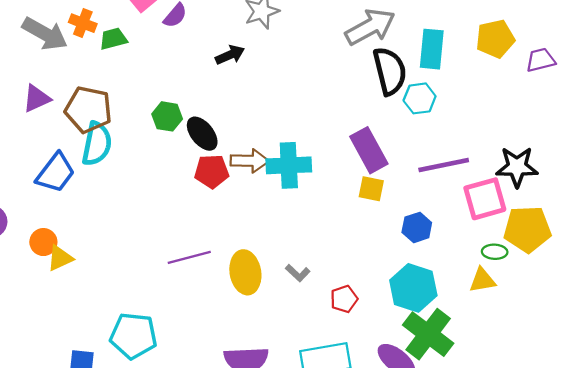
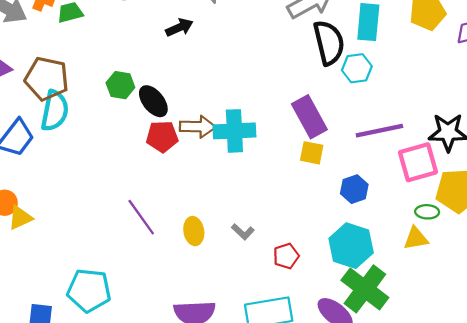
purple line: (189, 257) -> (141, 217), turned 69
yellow ellipse: (245, 272) -> (194, 231), size x0.7

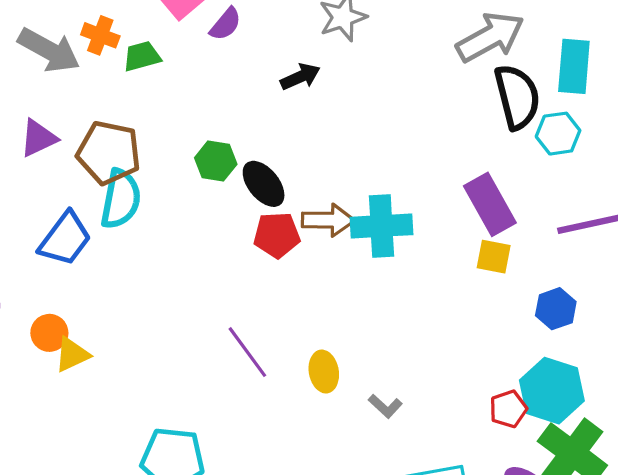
gray L-shape: (243, 232) -> (385, 406), moved
red pentagon: (286, 256) -> (508, 409), moved

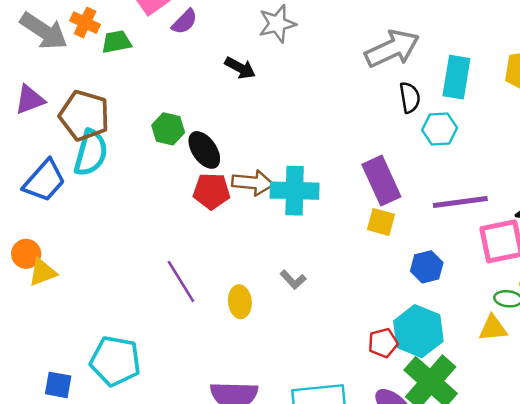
black arrow: (300, 77) -> (240, 68), turned 48
black semicircle: (517, 97) -> (410, 97), size x0.6
gray L-shape: (385, 406) -> (293, 280), moved

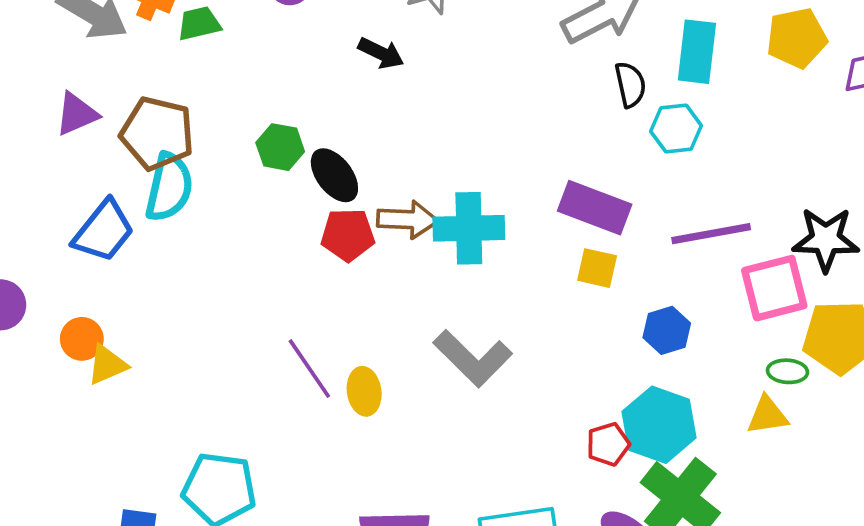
purple rectangle: (381, 181) -> (595, 208), turned -42
gray L-shape: (293, 280) -> (473, 358), size x2.0
yellow ellipse: (240, 302) -> (364, 391), moved

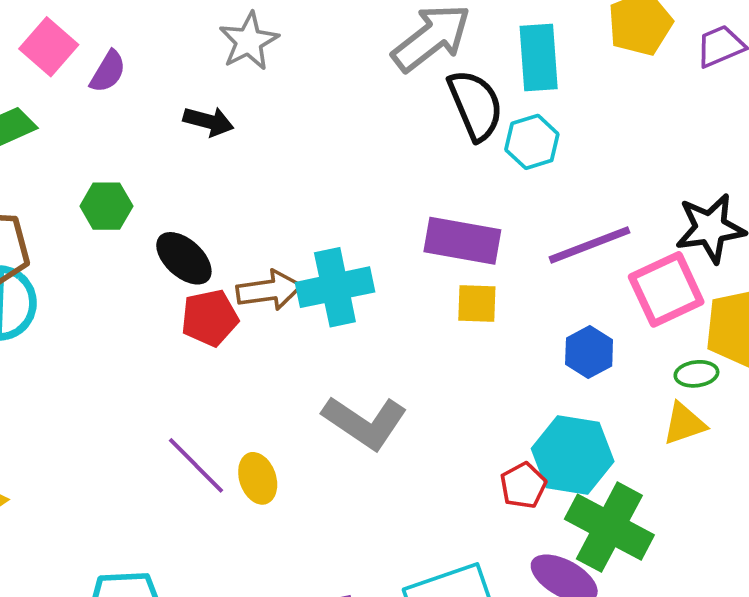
black semicircle: (630, 85) -> (475, 105), size x1.5
green hexagon: (280, 147) -> (106, 206), moved
blue hexagon: (667, 330) -> (589, 352), moved

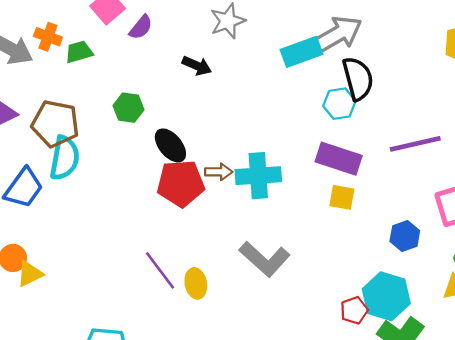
cyan rectangle: (539, 57) -> (302, 52), moved, turned 66
cyan hexagon: (532, 142) -> (339, 104), moved
purple line: (589, 245) -> (415, 144), moved
brown arrow: (269, 290) -> (219, 172), size x0.7
red pentagon: (210, 318) -> (181, 183), size x1.4

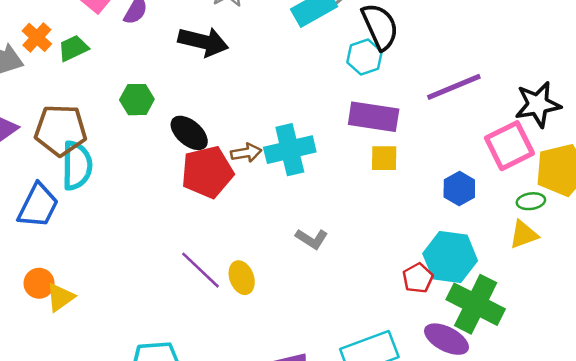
orange cross: (48, 37) -> (37, 37), turned 32
black arrow: (197, 66) -> (203, 42), size x1.5
gray L-shape: (265, 259) -> (312, 239), size x0.6

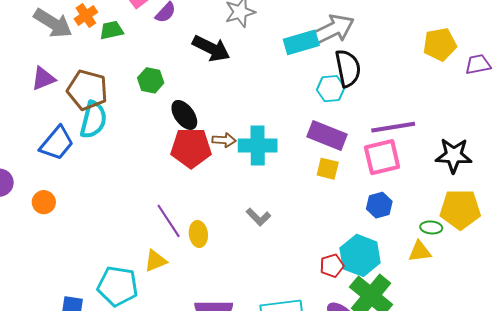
pink square: (509, 146) -> (382, 157), moved
yellow triangle: (60, 297) -> (155, 261), moved

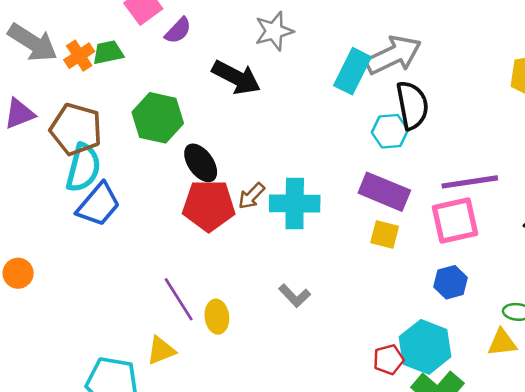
orange cross: (86, 15) -> (79, 56), moved
cyan rectangle: (301, 42) -> (353, 71), turned -48
green hexagon: (151, 80) -> (158, 118), size x1.5
brown arrow: (224, 140) -> (251, 196), turned 130
blue trapezoid: (57, 143) -> (99, 205), moved

